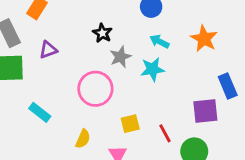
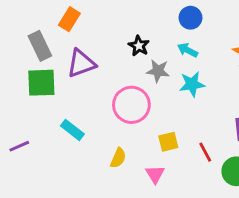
cyan arrow: (159, 41) -> (188, 50), moved
purple triangle: (48, 50) -> (81, 63), size x1.5
gray star: (120, 57) -> (158, 71), turned 30

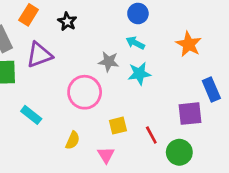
black star: (139, 46) -> (67, 22), moved

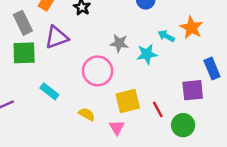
cyan arrow: (135, 43) -> (166, 36), moved
yellow square: (118, 126) -> (128, 101), size x1.5
yellow semicircle: (73, 140) -> (87, 114), turned -84

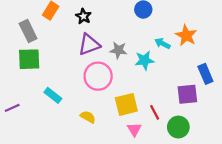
purple triangle: (57, 37) -> (89, 45), moved
pink triangle: (117, 128) -> (134, 129), moved

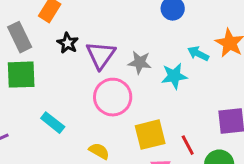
black star: (83, 16) -> (68, 43), moved
purple triangle: (89, 45) -> (101, 55), turned -35

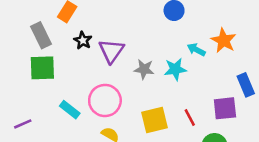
gray star: (140, 63) -> (144, 69), moved
pink circle: (113, 97) -> (105, 100), moved
red line: (188, 145) -> (190, 117), moved

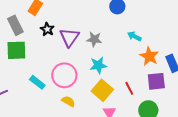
orange star: (224, 41) -> (149, 56), moved
gray star: (144, 69) -> (94, 39), moved
cyan star: (175, 69) -> (98, 65), moved
yellow square: (154, 120) -> (102, 90), turned -35

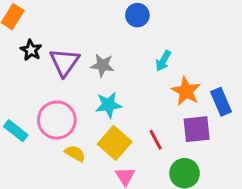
cyan arrow: (134, 36) -> (163, 61), turned -88
yellow semicircle: (68, 101) -> (75, 153), moved

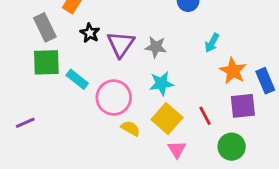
cyan rectangle: (16, 131) -> (77, 79), moved

